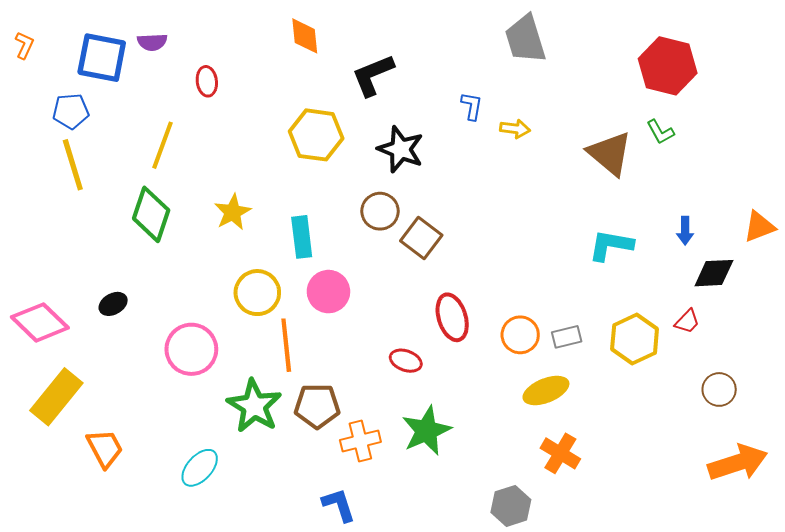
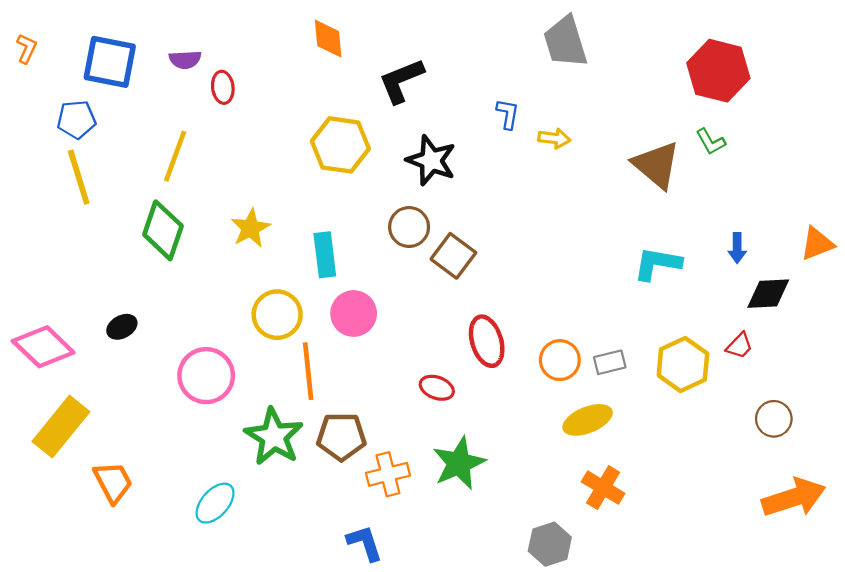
purple semicircle: (152, 42) -> (185, 60), moved

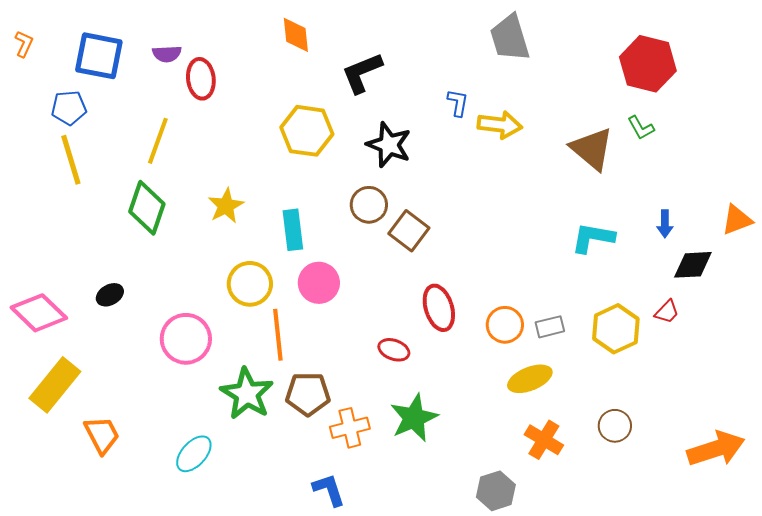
red ellipse: (223, 87) -> (201, 79), size x1.4
yellow arrow: (554, 138) -> (500, 125), size x1.5
brown circle: (774, 419) -> (615, 426), moved

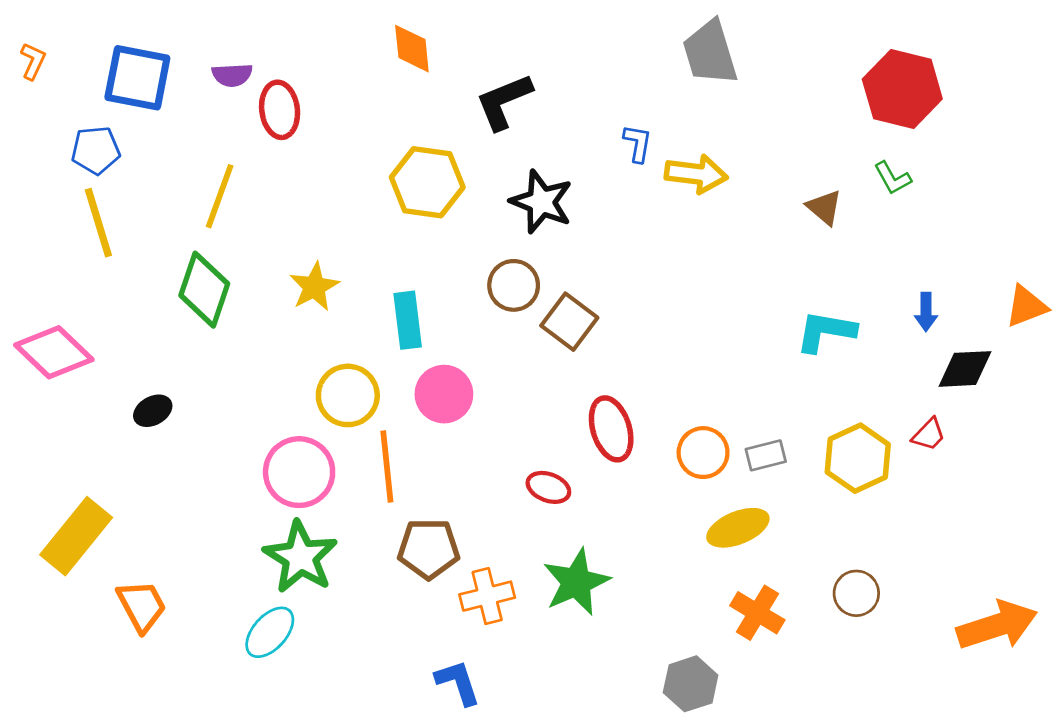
brown triangle: (592, 149) -> (824, 207), size x0.6
pink diamond: (39, 313) -> (54, 352), moved
pink circle: (186, 339) -> (299, 472), moved
green star: (247, 394) -> (300, 557), moved

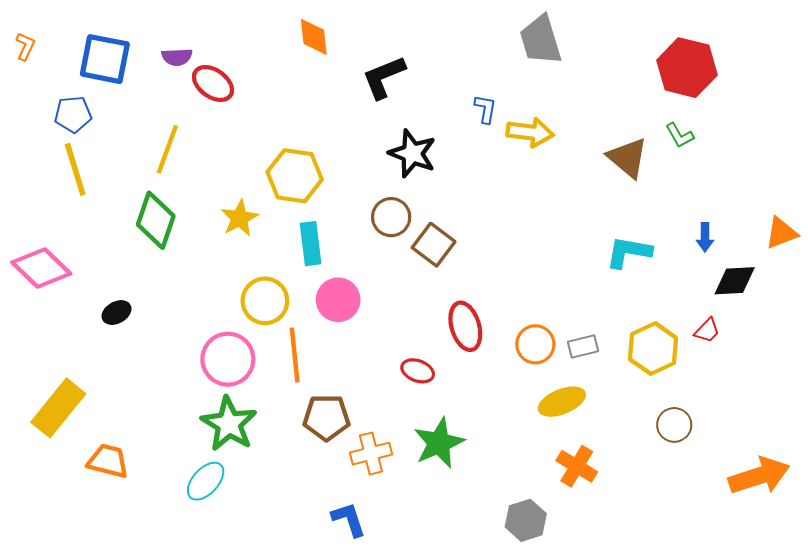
red ellipse: (280, 110) -> (213, 83), turned -48
yellow hexagon: (427, 182) -> (295, 176), moved
brown triangle: (824, 207) -> (628, 158), size x1.5
brown circle: (856, 593) -> (674, 425), moved
orange trapezoid: (142, 606) -> (108, 461), turned -48

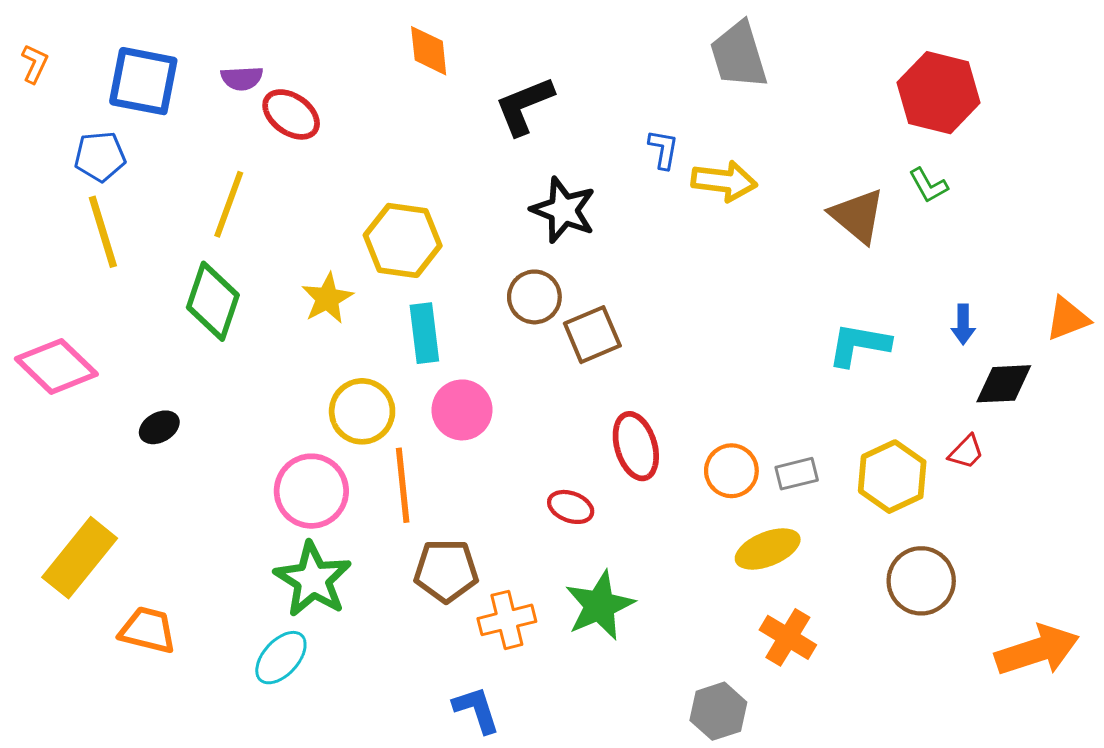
brown square: (434, 245) -> (592, 335), turned 30
brown circle: (674, 425) -> (921, 581), size x1.4

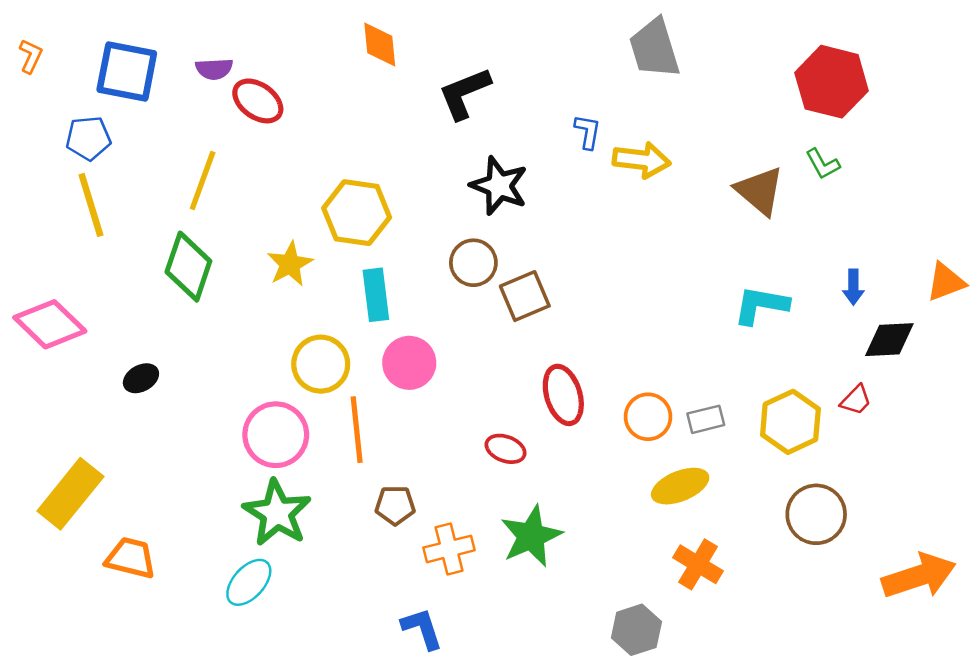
brown pentagon: (446, 571) -> (395, 505), size x0.7

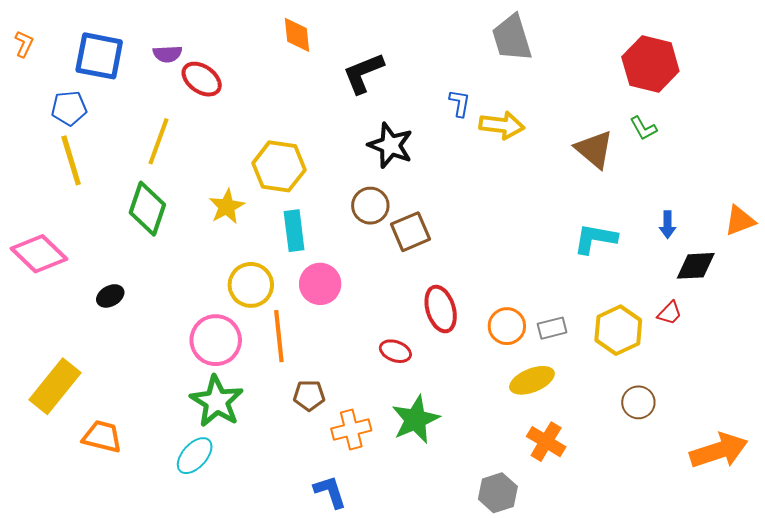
brown circle: (816, 514) -> (638, 402), size x0.7

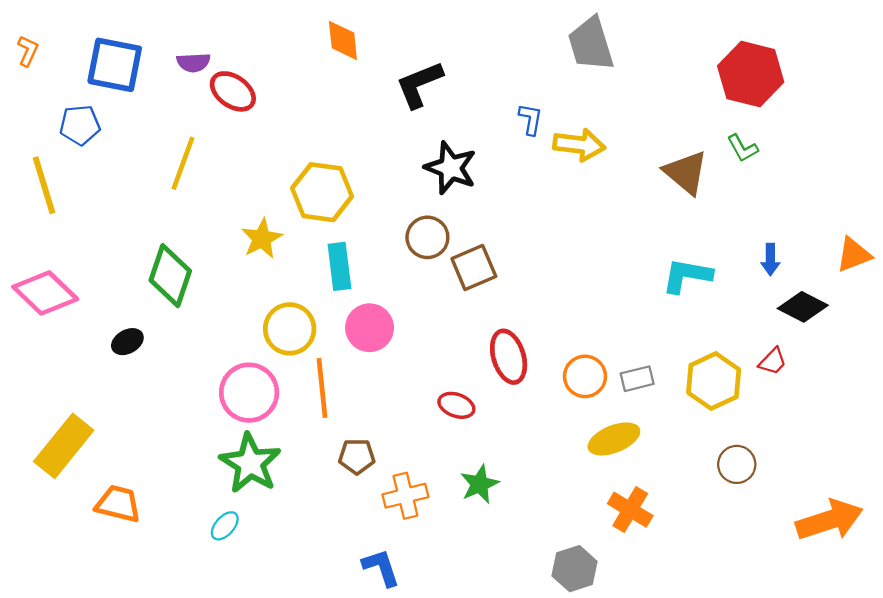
yellow line: (71, 160) -> (44, 185), moved
green diamond: (147, 209) -> (170, 276), moved
black diamond: (696, 266) -> (803, 307), turned 30
green star: (416, 419) -> (480, 484), size x0.7
cyan ellipse: (195, 456) -> (225, 526), size x0.7

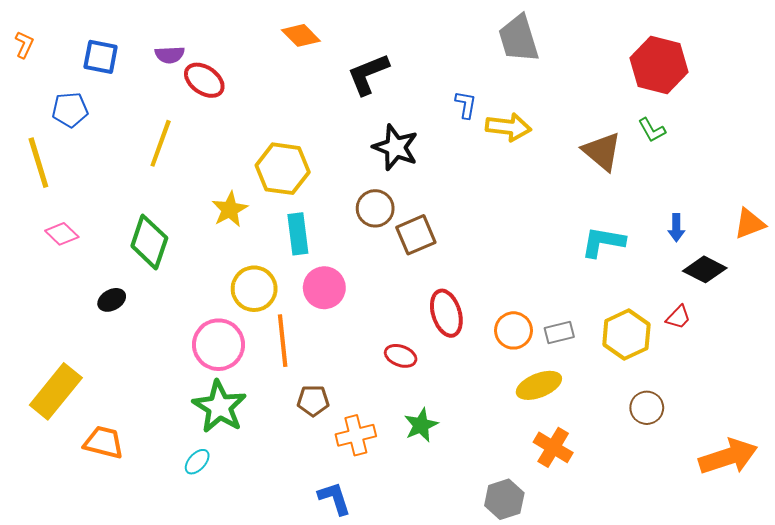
orange diamond: (343, 40) -> (301, 35), turned -39
blue square: (115, 65) -> (101, 57), size x0.7
pink diamond: (45, 293) -> (62, 234), moved, size x0.6

